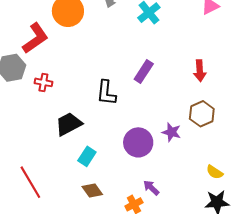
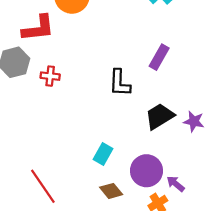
red L-shape: (35, 38) -> (38, 28), turned 32
black trapezoid: (69, 124) -> (159, 116), moved
purple circle: (138, 142) -> (146, 171), moved

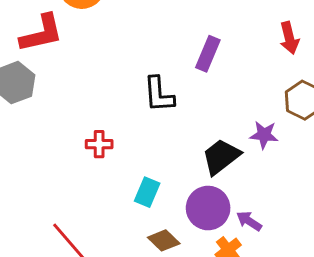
red cross: (50, 76) -> (99, 144), moved
black trapezoid: (159, 116) -> (221, 157), moved

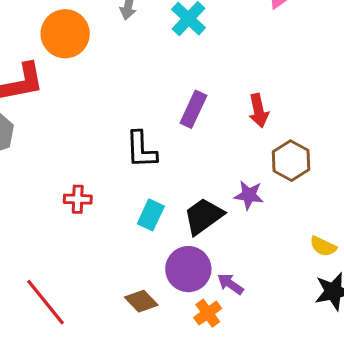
red arrow: (289, 38) -> (259, 110), moved
cyan rectangle: (147, 192) -> (151, 215), moved

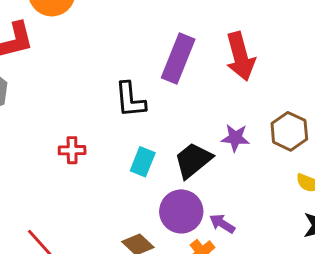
purple rectangle: (193, 109) -> (178, 58), size x1.4
red arrow: (259, 110) -> (240, 56), size x1.5
brown hexagon: (291, 161) -> (289, 131), moved

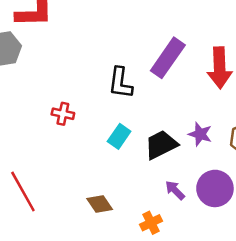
purple circle: (181, 211) -> (215, 188), moved
purple arrow: (222, 224) -> (175, 190), moved

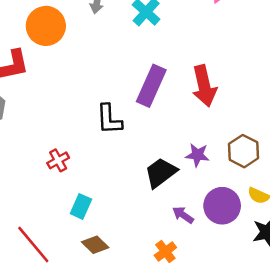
red cross: (63, 114) -> (58, 160), turned -30
cyan rectangle: (119, 136) -> (81, 206), moved
brown diamond: (100, 204) -> (95, 245), moved

